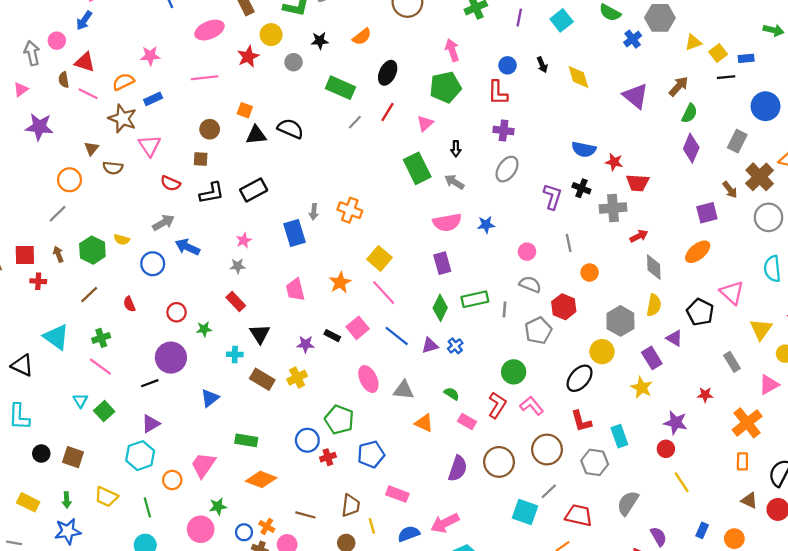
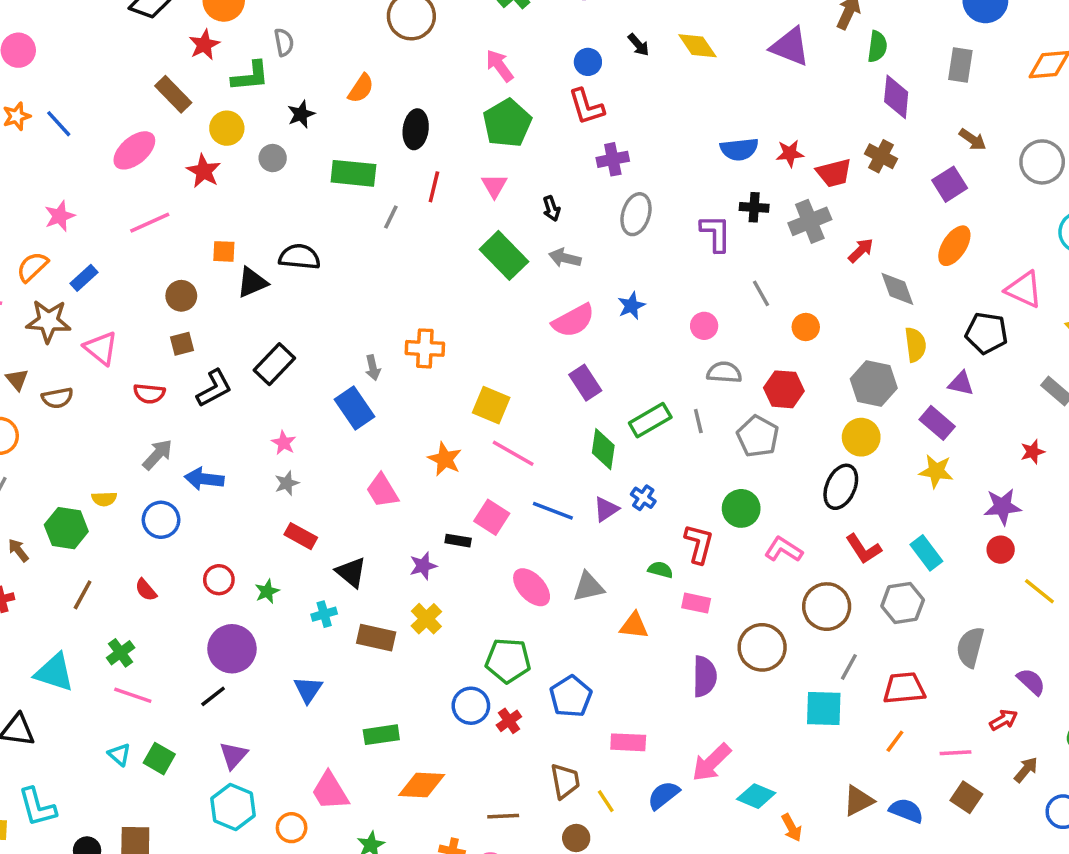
brown cross: (760, 177) -> (881, 156), moved, size x0.7
red L-shape: (497, 405) -> (699, 544), moved
pink trapezoid: (203, 465) -> (330, 791), turned -48

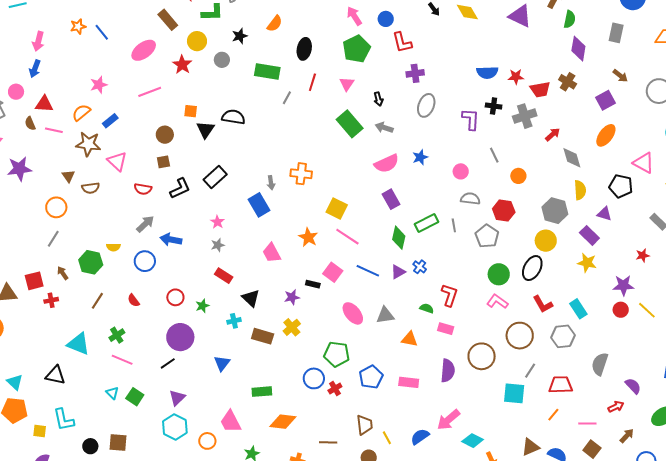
blue circle: (588, 62) -> (386, 19), moved
black triangle: (252, 282) -> (206, 130), turned -36
green circle: (741, 508) -> (499, 274), moved
yellow line: (1039, 591) -> (647, 310), moved
pink rectangle: (628, 742) -> (409, 382), moved

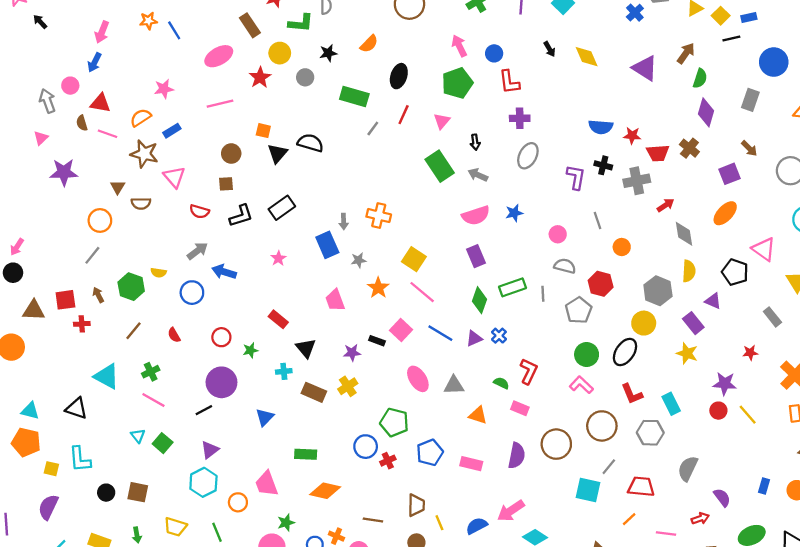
gray star: (218, 245) -> (359, 260), moved
cyan triangle: (15, 382) -> (30, 411), turned -36

